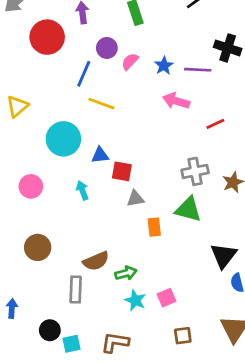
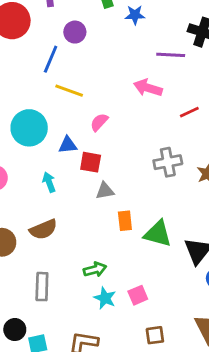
pink semicircle: (130, 62) -> (99, 122), moved
blue star: (164, 66) -> (135, 15), moved, turned 30
green triangle: (188, 209) -> (158, 234), moved
brown semicircle: (96, 261) -> (43, 229), moved

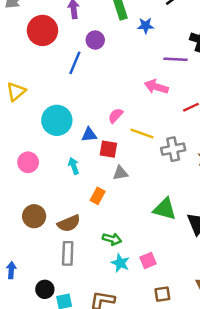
yellow line: (69, 91) -> (142, 134), moved
orange rectangle: (125, 221) -> (98, 196), moved, turned 35
brown semicircle: (43, 229) -> (69, 223), moved
green arrow: (95, 269) -> (112, 239), turned 30

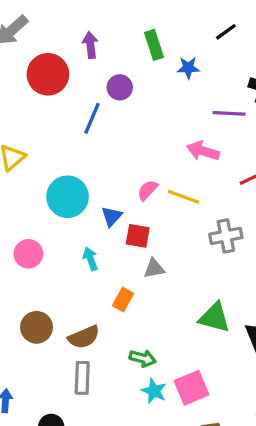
yellow line: (142, 134) -> (183, 197), moved
blue triangle: (89, 135) -> (112, 216), turned -42
pink square: (148, 261) -> (192, 388), size x1.5

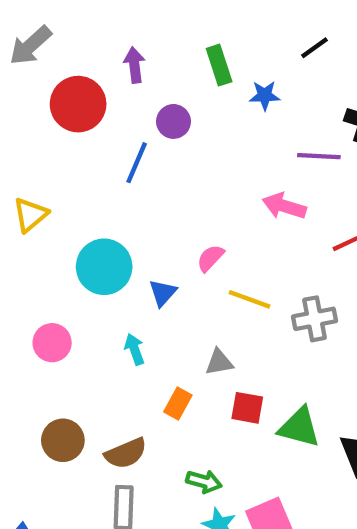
yellow line: (183, 197) -> (249, 299), moved
red square: (138, 236) -> (247, 408), moved

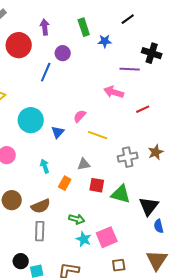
gray cross: (314, 319) -> (128, 157), moved
cyan arrow: (134, 349) -> (45, 166), moved

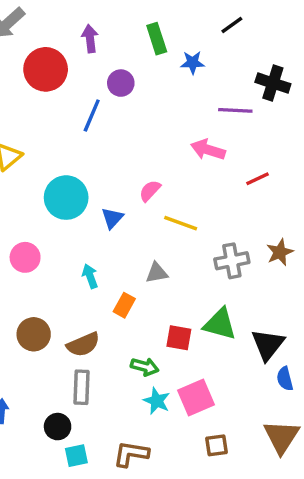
red square: (97, 185) -> (179, 338), moved
black circle: (21, 261) -> (58, 427), moved

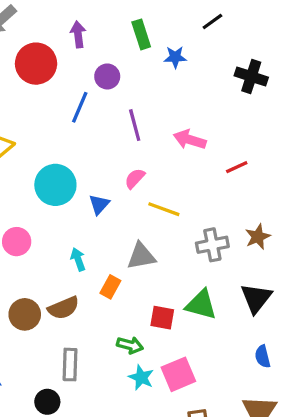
purple line: (235, 110) -> (135, 125), moved, turned 72
gray triangle: (157, 273) -> (141, 256), size x1.4
brown semicircle: (83, 345) -> (64, 308), moved
black triangle: (268, 345) -> (256, 298), moved

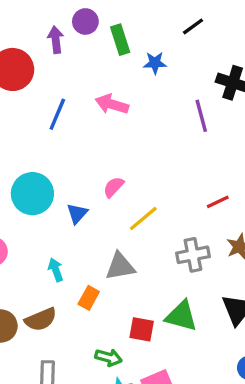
purple circle: (107, 76) -> (85, 21), moved
purple line: (135, 125) -> (201, 116), moved
pink arrow: (190, 140) -> (112, 104), moved
red line: (237, 167) -> (218, 202), moved
yellow line: (164, 209) -> (143, 218), turned -60

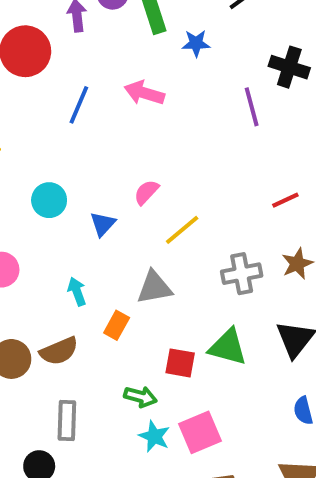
cyan circle: (32, 194) -> (49, 200), size x0.7
red line: (218, 202) -> (285, 200), moved

